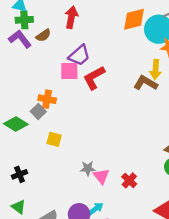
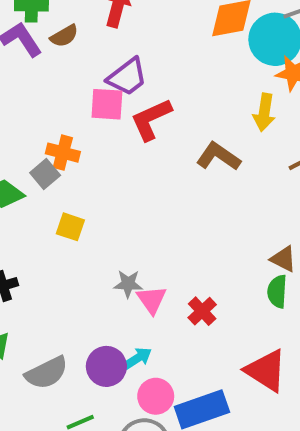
brown L-shape: (146, 83) -> (218, 156), moved

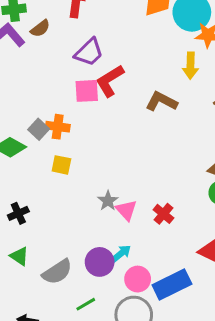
pink square: (107, 104) -> (87, 91), moved
orange cross: (63, 153) -> (58, 127), moved
gray star: (128, 284) -> (108, 201), turned -30

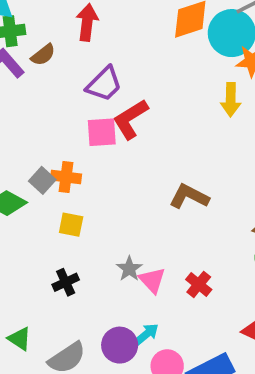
brown L-shape: (161, 101) -> (189, 196), moved
black cross: (18, 213) -> (66, 282), moved

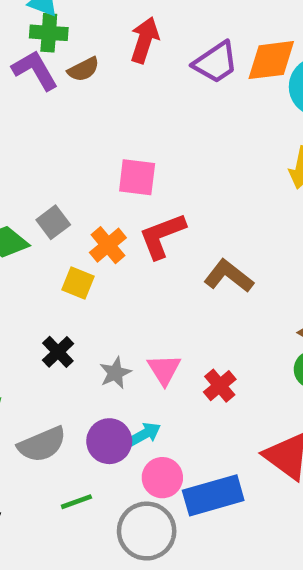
purple trapezoid: (104, 84) -> (216, 62), moved
red L-shape: (130, 119) -> (162, 236), moved
orange cross: (66, 177) -> (108, 245), moved, turned 32
gray star: (129, 269) -> (115, 373), moved
black cross: (66, 282) -> (58, 352), turned -30

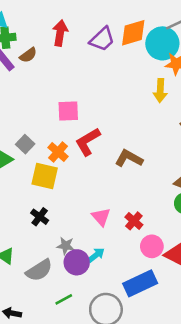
yellow square: (78, 283) -> (45, 176), size x1.5
gray star: (115, 373) -> (66, 246), moved, turned -30
pink circle: (162, 478) -> (152, 246), moved

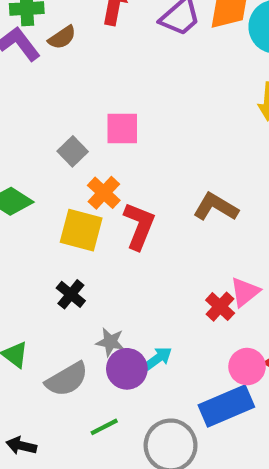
red L-shape: (88, 142) -> (139, 226), moved, turned 140
gray square: (25, 144) -> (73, 151), moved
pink triangle: (101, 217) -> (245, 292), moved, turned 30
pink circle: (152, 246) -> (247, 367), moved

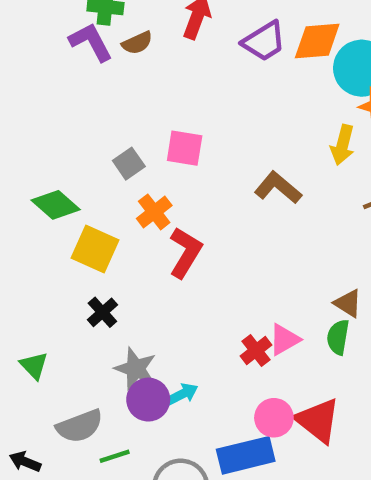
brown L-shape: (216, 207) -> (278, 188), moved
yellow square: (81, 230) -> (95, 249), moved
gray star: (110, 342) -> (135, 369), size x1.4
gray semicircle: (67, 379) -> (80, 426), moved

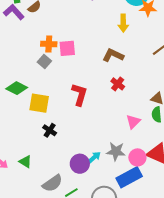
yellow arrow: (343, 145) -> (123, 23), moved
orange cross: (154, 212) -> (49, 44), moved, turned -35
red cross: (256, 350) -> (118, 84), moved
gray star: (135, 369) -> (116, 151), moved

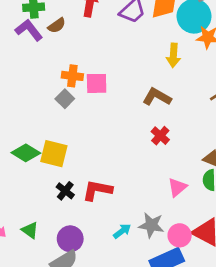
green diamond: (17, 88) -> (26, 153), moved
red L-shape: (80, 94) -> (97, 190), moved, turned -100
purple circle: (80, 164) -> (70, 239), moved

